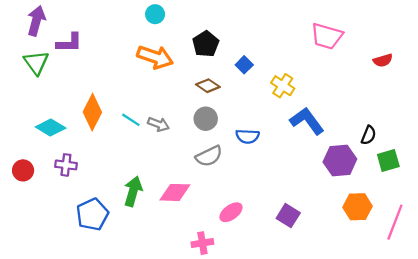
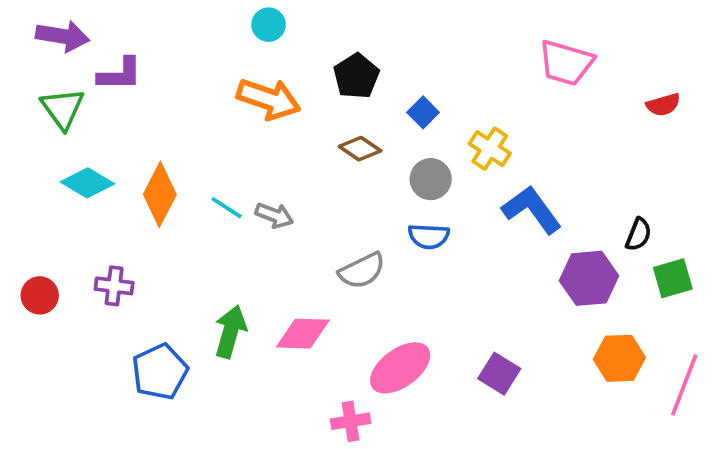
purple arrow: (36, 21) -> (63, 36), turned 84
gray circle: (206, 119) -> (431, 179), moved
cyan diamond: (51, 128) -> (87, 183), moved
pink ellipse: (231, 212) -> (400, 368), size x1.5

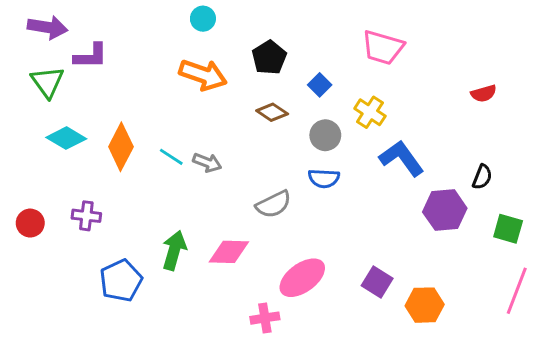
pink trapezoid: (566, 63) -> (383, 47), moved
red semicircle: (663, 105) -> (484, 93), moved
green square: (673, 278) -> (508, 229), moved, turned 32
orange hexagon: (619, 358) -> (425, 305), moved

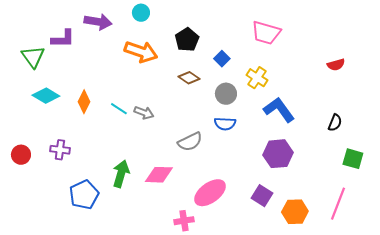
purple arrow: (47, 27) -> (98, 22), moved
orange diamond: (121, 147) -> (84, 102), size x0.7
purple hexagon: (445, 210) -> (278, 154), moved
pink line: (517, 291) -> (338, 204), moved

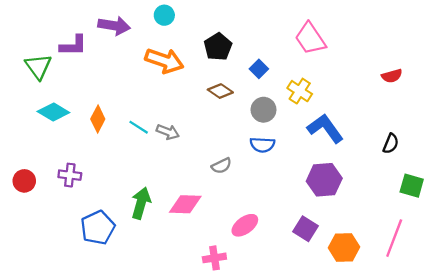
pink trapezoid: (266, 33) -> (310, 39), turned 40
gray semicircle: (190, 142) -> (221, 166), size x0.7
pink ellipse: (210, 193) -> (245, 225), size x0.7

